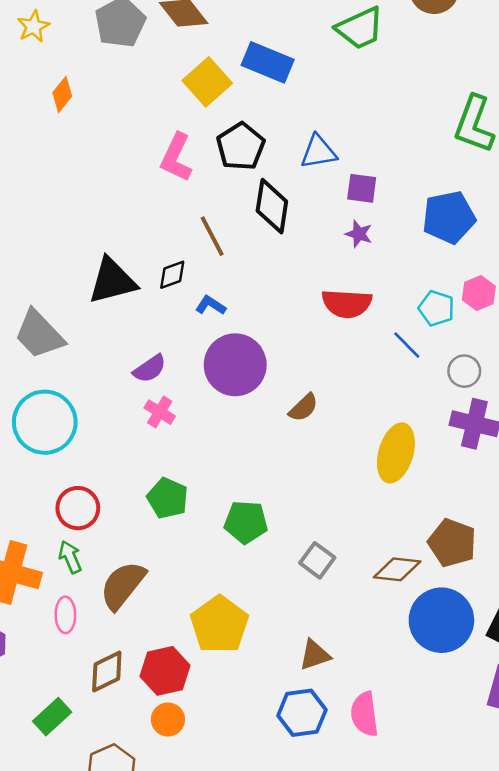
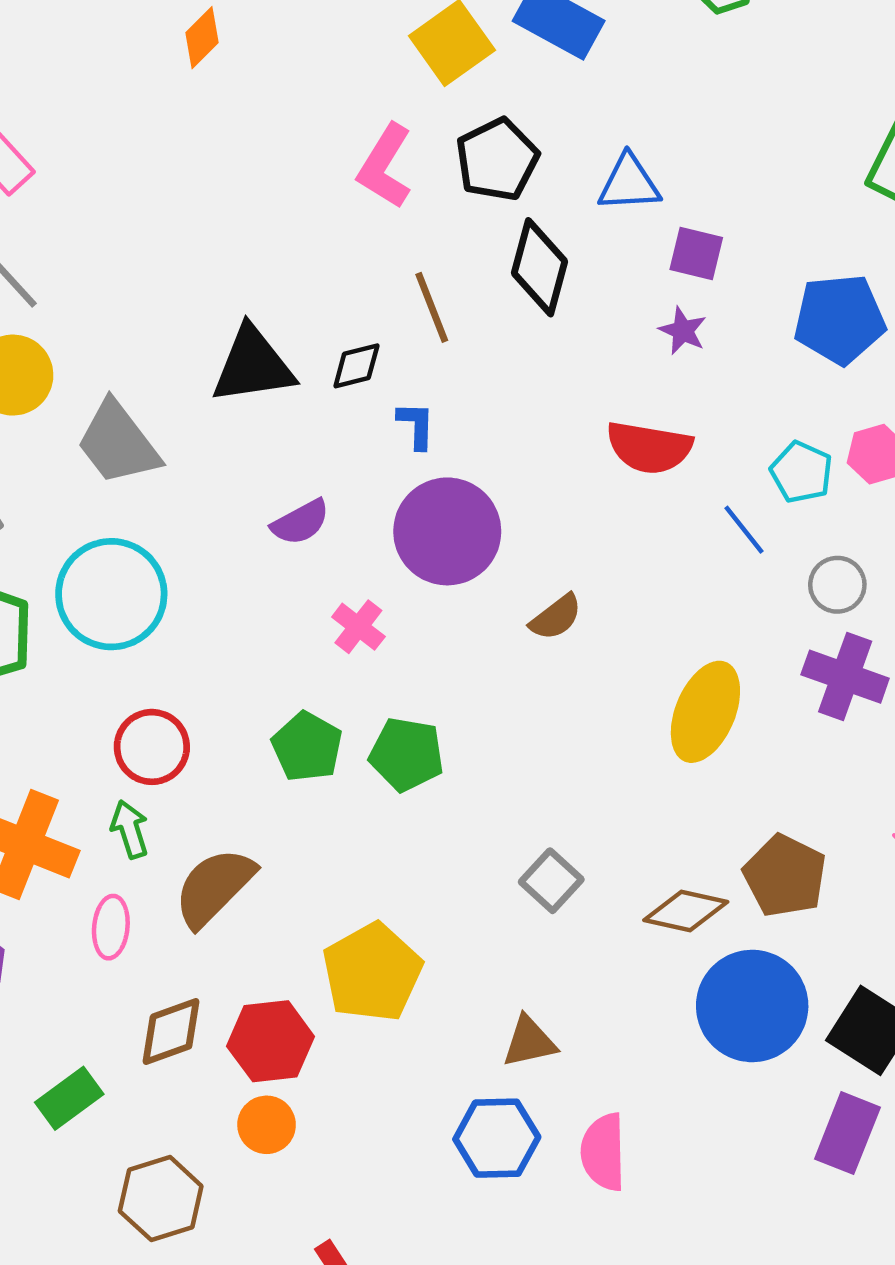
blue L-shape: (211, 305) -> (416, 425), turned 52
pink cross: (160, 412) -> (358, 627), moved
green pentagon: (246, 522) -> (407, 754), moved

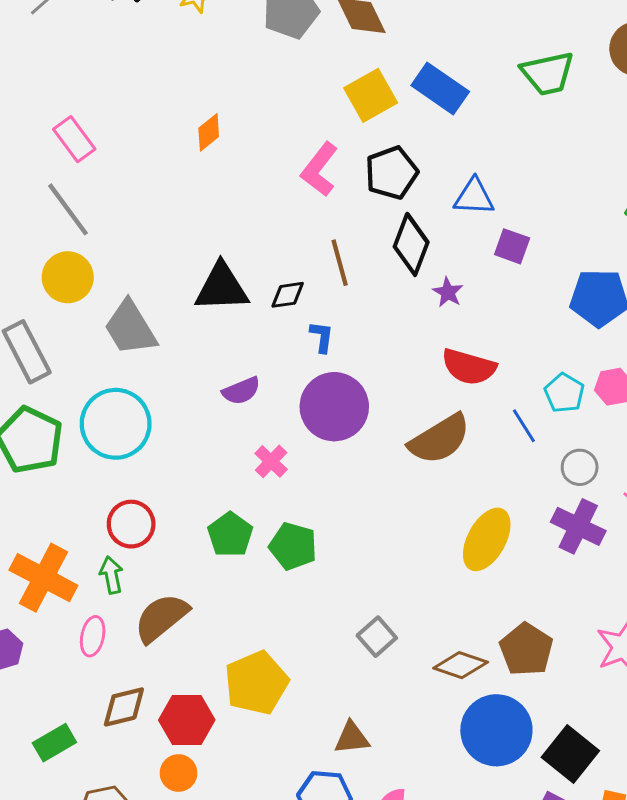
orange diamond: (202, 38) -> (209, 132), moved
purple star: (683, 331) -> (448, 292), moved
brown semicircle: (556, 617) -> (440, 439), moved, size x1.8

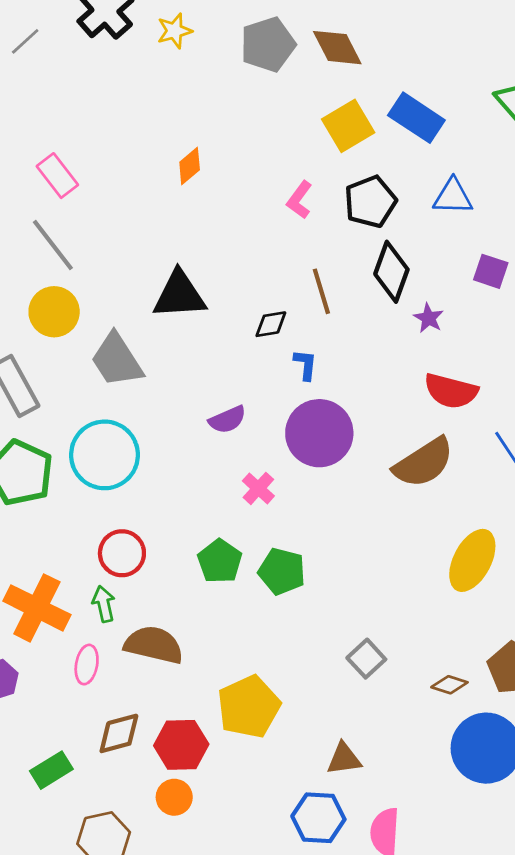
pink L-shape: (319, 169) -> (299, 200), size x0.7
blue triangle: (474, 197) -> (453, 197), moved
black triangle: (222, 287) -> (179, 295), moved
brown semicircle: (161, 618) -> (154, 645), turned 54
brown diamond: (461, 665) -> (449, 685), size x0.7

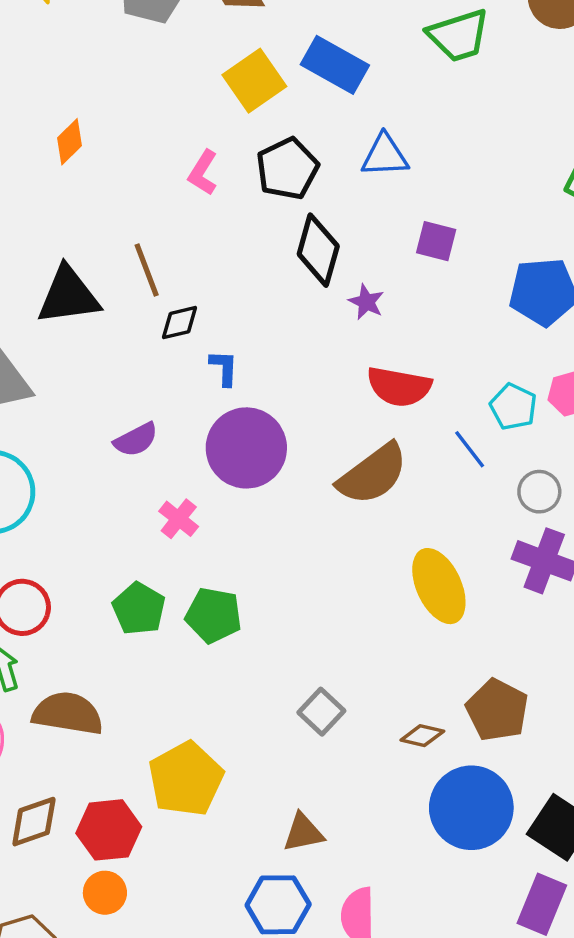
brown line: (321, 291) -> (147, 270), moved
yellow ellipse: (472, 560) -> (439, 586), turned -48

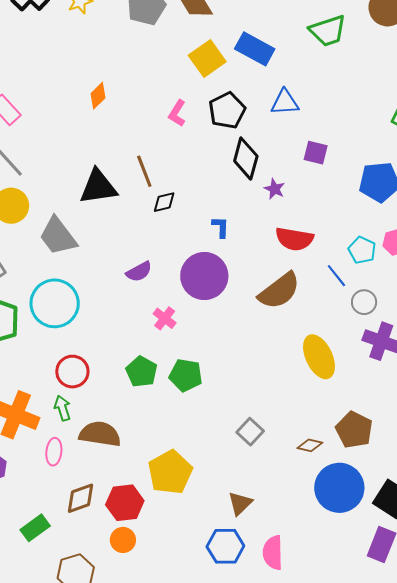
blue L-shape: (224, 368) -> (221, 227), moved
gray circle: (539, 492) -> (364, 302), moved
brown triangle: (303, 833) -> (240, 503), turned -32

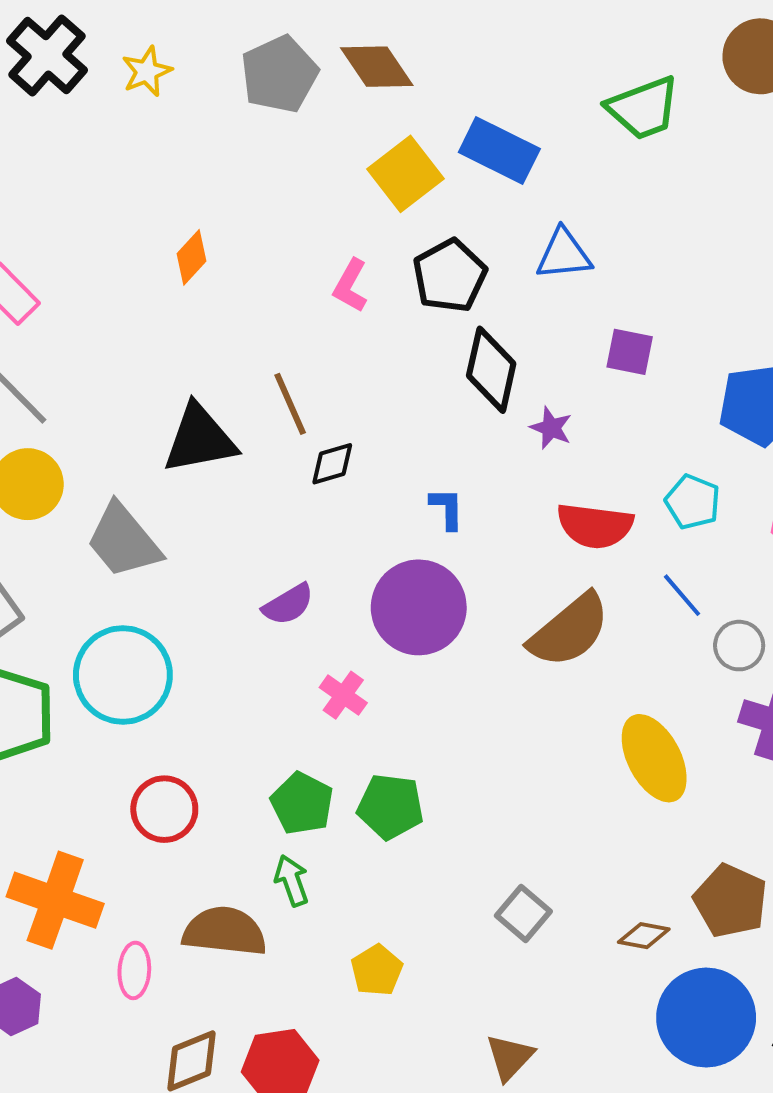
cyan pentagon: (362, 250) -> (693, 502), moved
green arrow: (62, 408) -> (292, 881), moved
yellow pentagon: (170, 472) -> (377, 970), moved, size x0.6

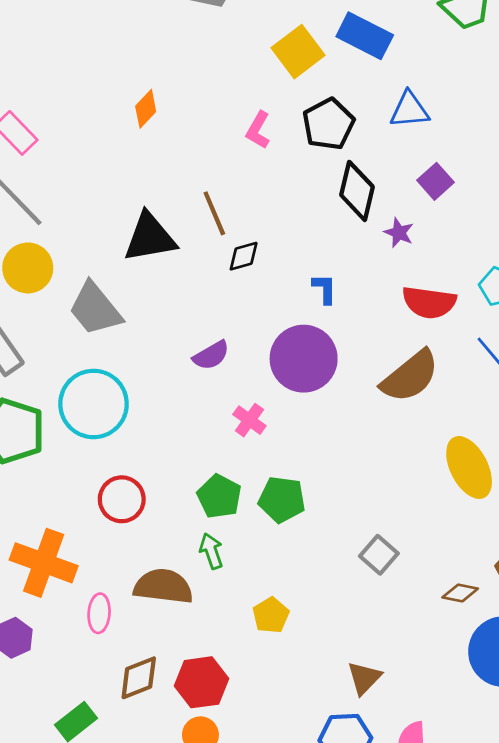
purple square: (630, 352) -> (436, 181), moved, turned 36
gray square: (523, 914) -> (379, 555), moved

